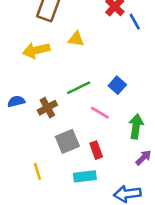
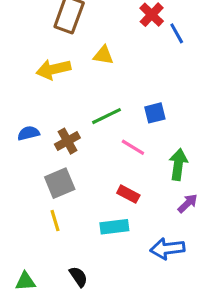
blue square: (117, 85) -> (155, 113), turned 35
gray square: (67, 141) -> (60, 183), moved
red rectangle: (96, 150) -> (128, 194), turned -42

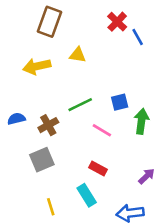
green arrow: (178, 164) -> (141, 121), moved
yellow line: (55, 221) -> (51, 207), moved
cyan rectangle: (114, 227) -> (87, 195), turned 65

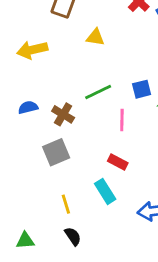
yellow arrow: (37, 66) -> (32, 50), moved
brown cross: (48, 125) -> (63, 114), turned -30
pink line: (102, 130) -> (122, 120), turned 60

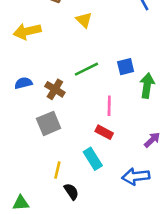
yellow triangle: (95, 37) -> (84, 20), turned 36
pink line: (122, 120) -> (109, 106), moved
yellow line: (66, 204) -> (57, 170), turned 30
black semicircle: (73, 236) -> (71, 192), moved

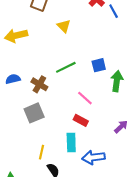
pink line: (109, 106) -> (85, 98), turned -49
cyan rectangle: (93, 159) -> (71, 143), turned 30
blue arrow: (136, 176) -> (93, 157), moved

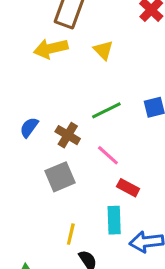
yellow arrow: (16, 36) -> (51, 49), moved
blue semicircle: (13, 79) -> (29, 127), turned -40
pink line: (85, 98) -> (108, 155), moved

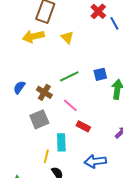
cyan rectangle: (114, 220) -> (61, 142), moved

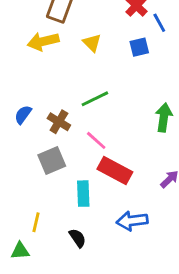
blue square: (100, 74) -> (139, 47), moved
red rectangle: (83, 126) -> (115, 171), size x1.6
yellow line: (46, 156) -> (36, 222), moved

